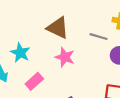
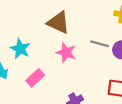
gray line: (99, 37) -> (100, 44), moved

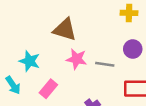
gray line: (100, 44) -> (105, 64), moved

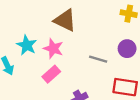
pink star: (77, 59) -> (53, 49), moved
pink rectangle: (48, 89) -> (51, 74), moved

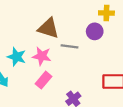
purple circle: (127, 49) -> (95, 31), moved
gray line: (98, 59) -> (69, 46), moved

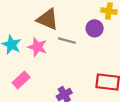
pink rectangle: (43, 80) -> (21, 80), moved

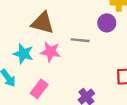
brown triangle: (48, 19) -> (42, 23), moved

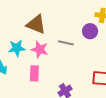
cyan star: (23, 54) -> (17, 48), turned -30
pink rectangle: (39, 89) -> (34, 73), moved, turned -42

